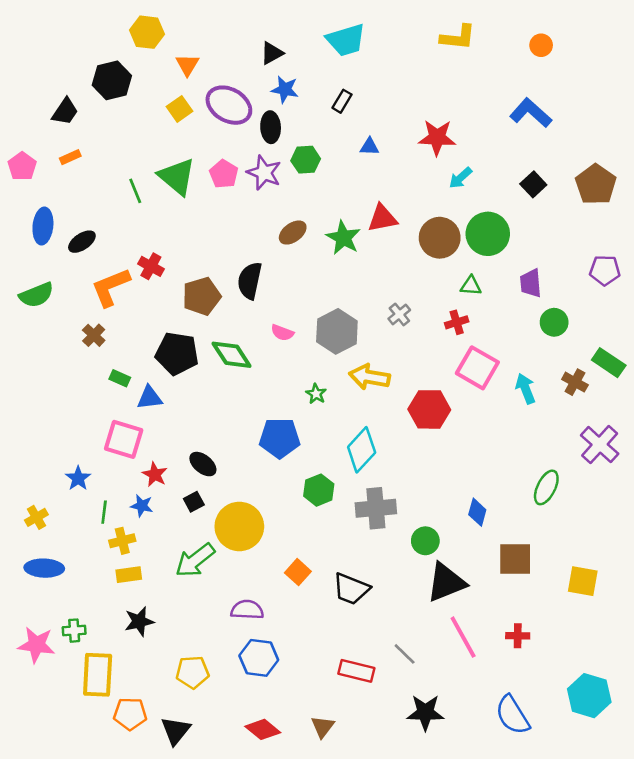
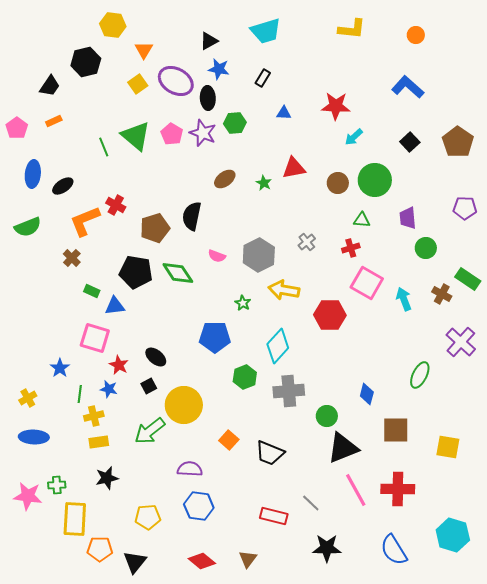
green star: (343, 238) -> (264, 183), size x0.6
brown circle: (440, 238) -> (338, 183), size x0.7
red cross: (518, 636) -> (398, 489), size x1.8

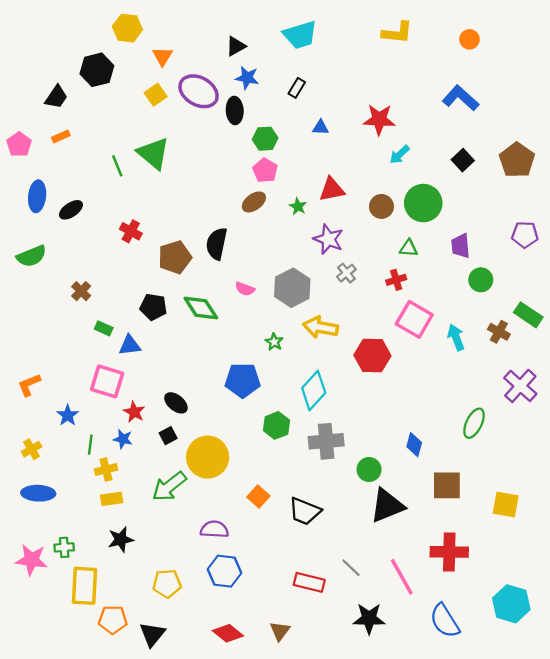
purple star: (203, 133) -> (328, 239), moved
pink pentagon: (172, 134) -> (265, 170), moved
orange L-shape: (85, 221) -> (29, 385), moved, size x0.7
black pentagon: (136, 272) -> (153, 307), size x0.7
pink line: (356, 490) -> (402, 577), moved

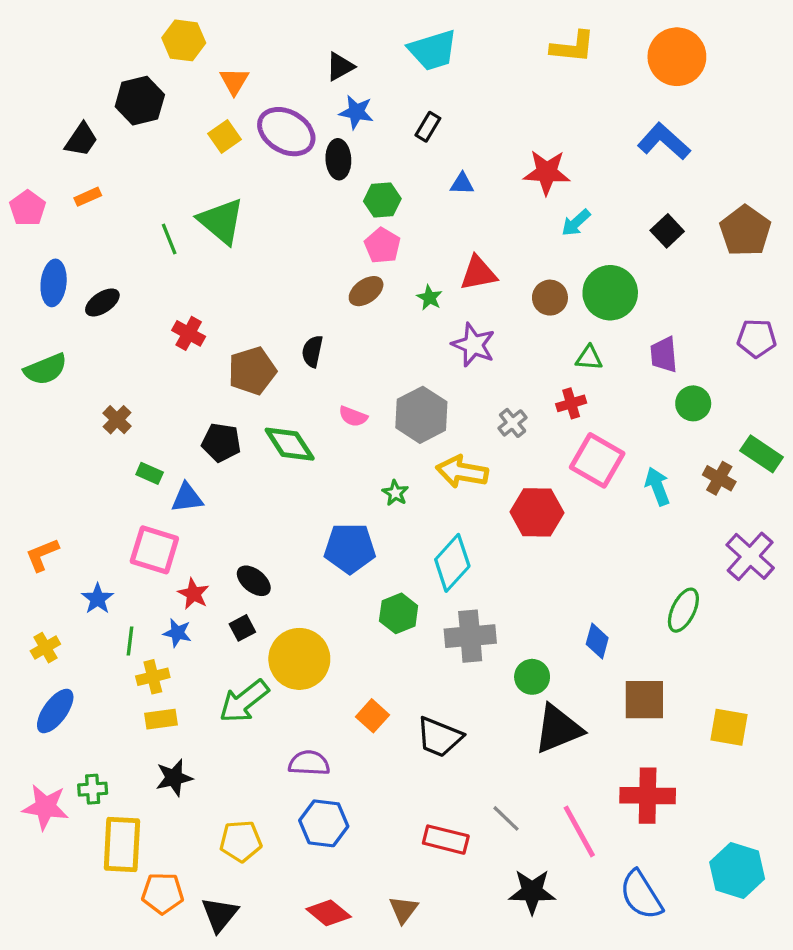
orange circle: (470, 39) -> (677, 57), size x2.0
black semicircle: (217, 244) -> (312, 351), size x0.7
gray cross: (346, 273) -> (513, 423), moved
blue ellipse: (38, 493) -> (55, 711), turned -56

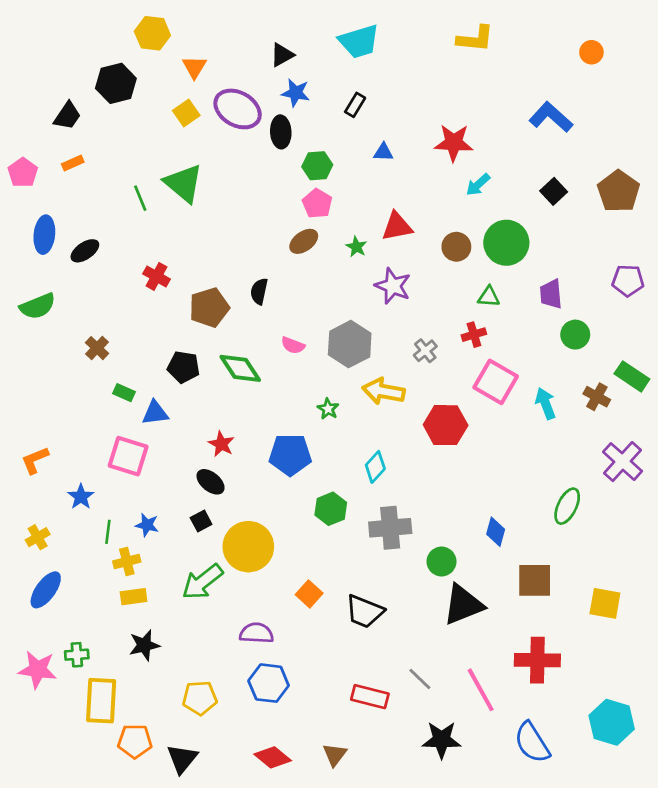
orange circle: (677, 57) -> (591, 52), moved, size x0.5
cyan diamond: (452, 563) -> (375, 467), size x0.7
red star: (194, 594) -> (221, 444), moved

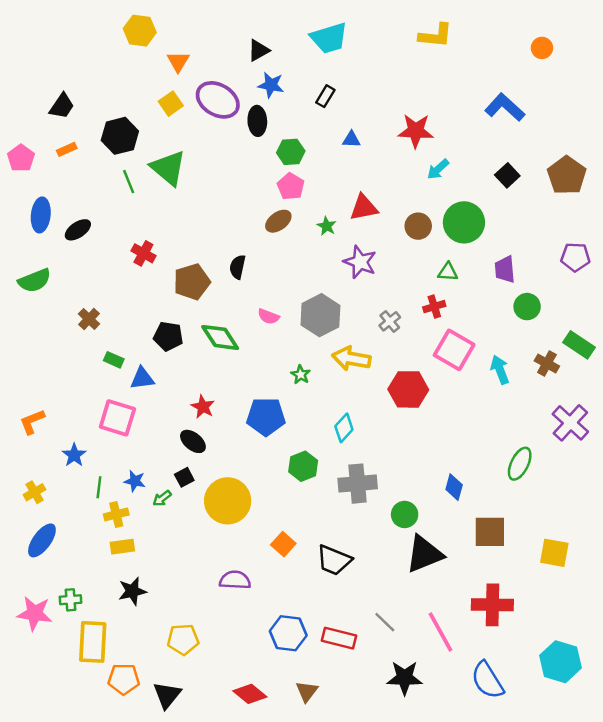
black hexagon: (116, 83) -> (120, 136), moved
green arrow: (202, 582) -> (162, 498), moved, size x0.5
blue hexagon: (269, 683) -> (288, 633), moved

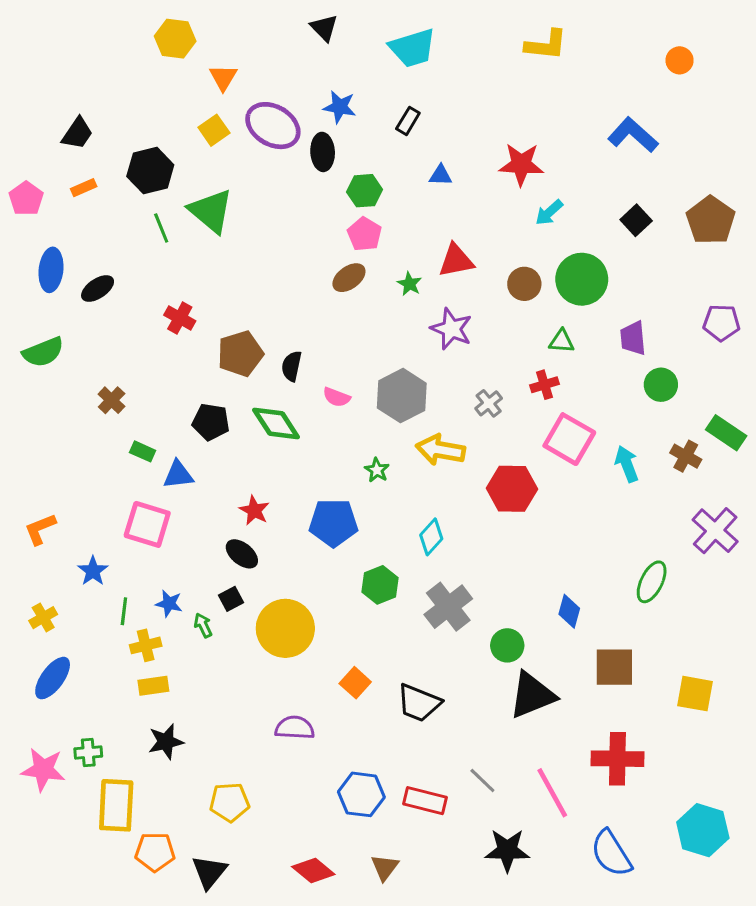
black triangle: (259, 50) -> (324, 28), moved, turned -45
black semicircle: (238, 267) -> (292, 366), moved
gray cross: (358, 484) -> (448, 607), turned -33
green arrow: (162, 498) -> (203, 625), turned 102

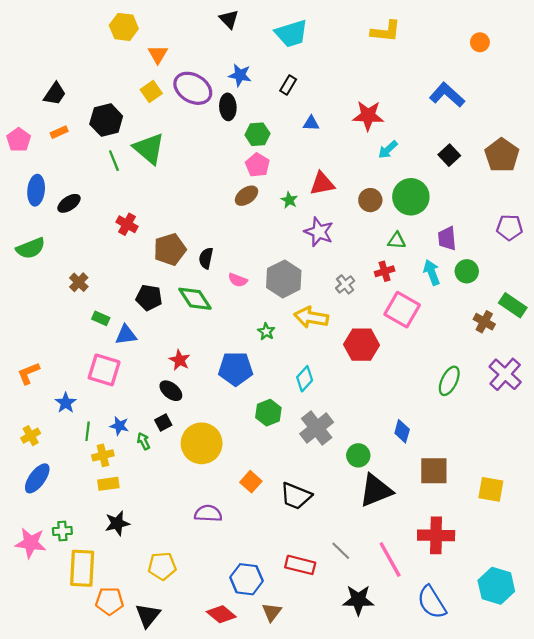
cyan arrow: (627, 464) -> (432, 272), moved
green ellipse: (652, 582) -> (449, 381), moved
blue hexagon: (361, 794) -> (246, 579), moved

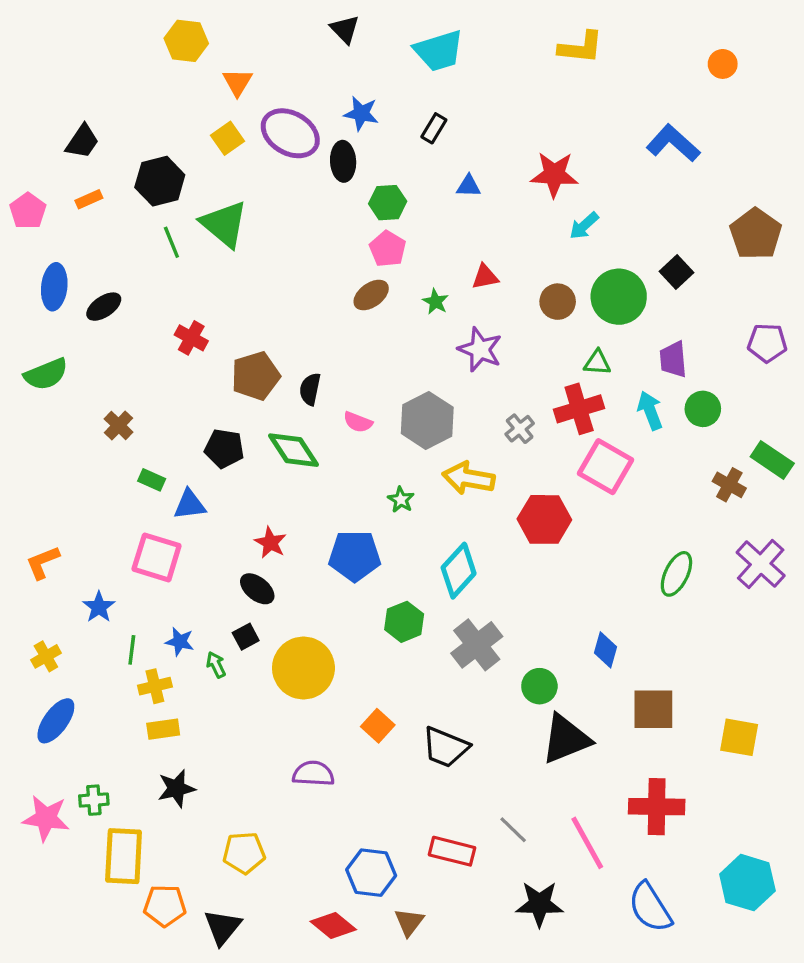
black square: (449, 155) -> (676, 272), moved
red triangle: (322, 184) -> (485, 277), size x0.7
red cross: (385, 271) -> (579, 409), size x1.6
cyan diamond: (305, 379) -> (459, 571), size x1.4

